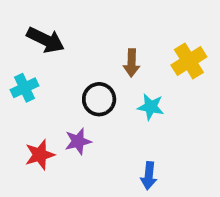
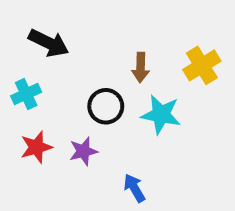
cyan star: (151, 107) -> (161, 114), size x1.4
red star: (40, 155) -> (36, 147), moved
blue arrow: (149, 176) -> (134, 188), moved, turned 144

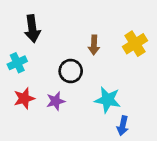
black arrow: (49, 43) -> (32, 29), turned 56
cyan star: (161, 114) -> (108, 100), moved
blue arrow: (134, 188) -> (123, 126), moved, turned -138

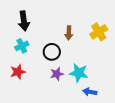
cyan cross: (17, 63) -> (22, 46), moved
purple star: (56, 101) -> (57, 74), moved
blue arrow: (123, 126) -> (90, 92), turned 88

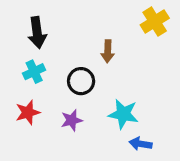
yellow cross: (99, 32) -> (155, 22), moved
purple star: (57, 74) -> (72, 120), moved

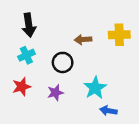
yellow cross: (155, 22) -> (119, 35), moved, turned 30
brown arrow: (108, 51) -> (83, 40), turned 84
cyan star: (123, 114) -> (95, 88), turned 30

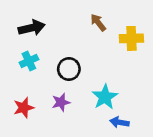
black arrow: (29, 25) -> (32, 28), turned -95
brown arrow: (83, 40) -> (98, 22), moved, turned 56
red star: (22, 87) -> (24, 108), moved

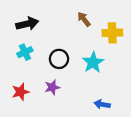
cyan star: (105, 97) -> (93, 62), moved

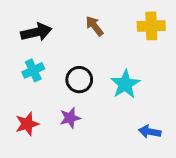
brown arrow: (84, 19) -> (95, 26), moved
yellow cross: (112, 33) -> (151, 26), moved
blue arrow: (102, 104) -> (150, 132), moved

